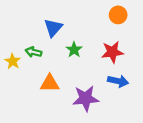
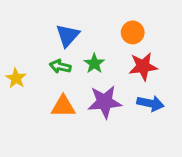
orange circle: (118, 15) -> (133, 32), moved
green arrow: (33, 52) -> (60, 66), moved
purple star: (86, 98) -> (105, 102), moved

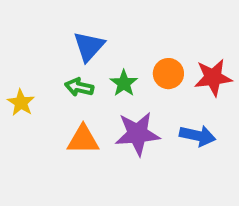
orange circle: (133, 32) -> (168, 74), moved
red star: (143, 66) -> (213, 77), moved

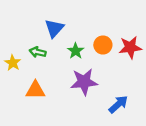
green arrow: (79, 87) -> (38, 52), moved
blue arrow: (198, 136) -> (118, 104), moved, turned -54
orange triangle: (83, 140) -> (35, 90), moved

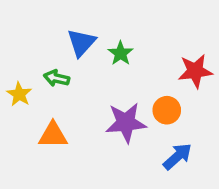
orange circle: (103, 45) -> (167, 110), moved
green star: (76, 51) -> (121, 53), moved

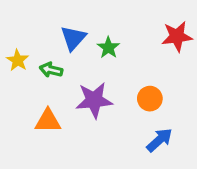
red star: (195, 71) -> (177, 36), moved
yellow star: (19, 94) -> (18, 60), moved
purple star: (126, 123) -> (94, 100), moved

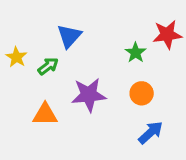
green star: (108, 48) -> (136, 53), moved
green arrow: (51, 70) -> (48, 66), turned 130

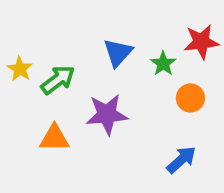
blue triangle: (69, 36) -> (118, 53), moved
green arrow: (48, 66) -> (58, 80), size x1.4
orange circle: (142, 93) -> (190, 98), moved

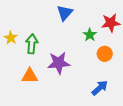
blue triangle: (118, 53) -> (65, 13), moved
green arrow: (58, 80) -> (32, 44), turned -48

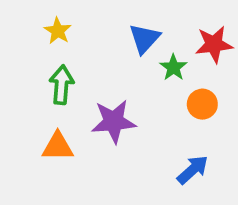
blue triangle: (65, 13) -> (144, 39), moved
yellow star: (11, 38) -> (58, 31), moved

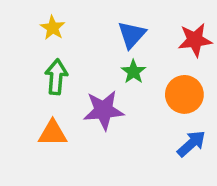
green star: (173, 67) -> (133, 72), moved
orange circle: (202, 104) -> (184, 94), size x1.4
blue arrow: (193, 170) -> (191, 144), moved

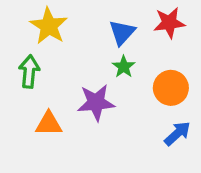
yellow star: (53, 28) -> (49, 26), size x1.6
red star: (195, 40) -> (169, 23), moved
green arrow: (56, 77) -> (29, 72), moved

